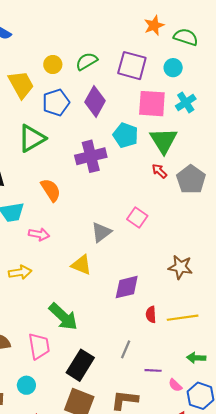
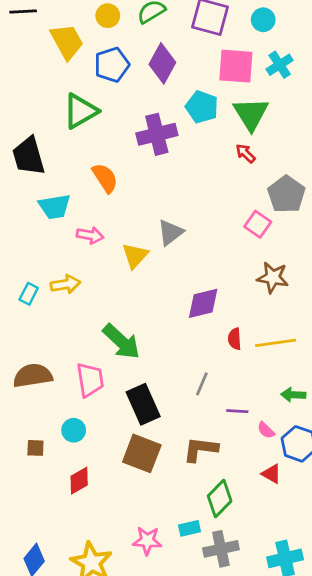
gray pentagon: (191, 179) -> (286, 194), moved
pink square: (137, 217) -> (258, 224), moved
yellow triangle: (81, 265) -> (135, 256), moved, turned 50
black rectangle: (80, 365) -> (143, 404), turned -56

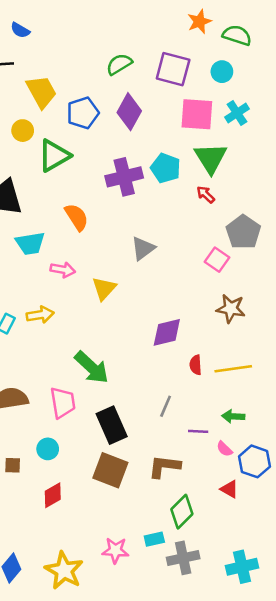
yellow circle: (108, 16) -> (23, 131), moved
cyan pentagon: (202, 107) -> (166, 168), moved
gray triangle: (170, 232) -> (143, 248), moved
green arrow: (293, 395) -> (233, 416), moved

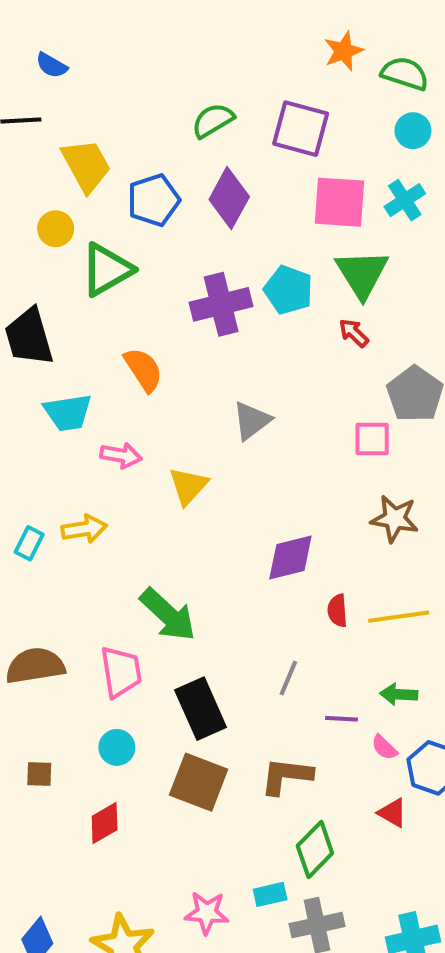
cyan circle: (222, 72) -> (413, 131), moved
pink square: (217, 260) -> (372, 439), turned -35
cyan circle: (48, 449) -> (117, 747), moved

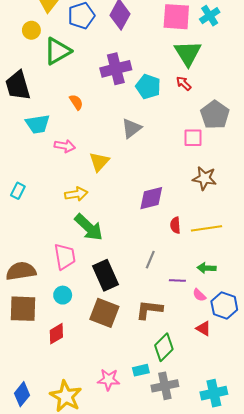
cyan pentagon: (288, 290) -> (148, 87), moved
orange semicircle: (143, 370) -> (76, 102), size x0.7
yellow arrow: (84, 529) -> (76, 194), moved
brown semicircle: (35, 666) -> (21, 271), moved
brown square: (39, 774) -> (23, 309), size x2.0

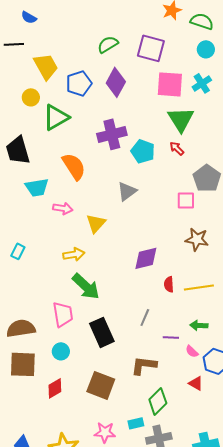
orange semicircle: (76, 102) -> (74, 166), size x1.8
brown square: (104, 313) -> (101, 385), moved

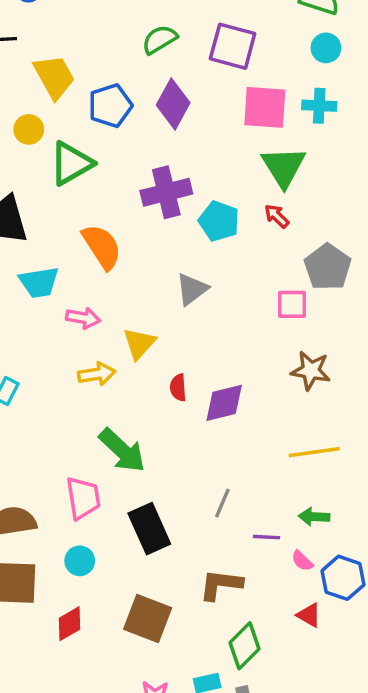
cyan cross: (202, 83) -> (319, 106), turned 36
yellow arrow: (74, 254) -> (97, 374), moved
red semicircle: (169, 284) -> (178, 388), moved

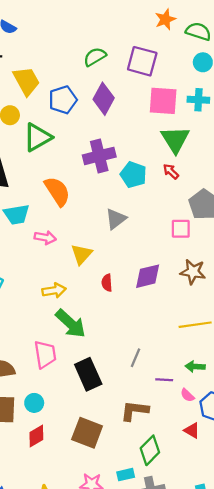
yellow arrow: (97, 374) -> (54, 290), moved
purple diamond: (224, 403) -> (148, 276), moved
cyan circle: (80, 561) -> (34, 403), moved

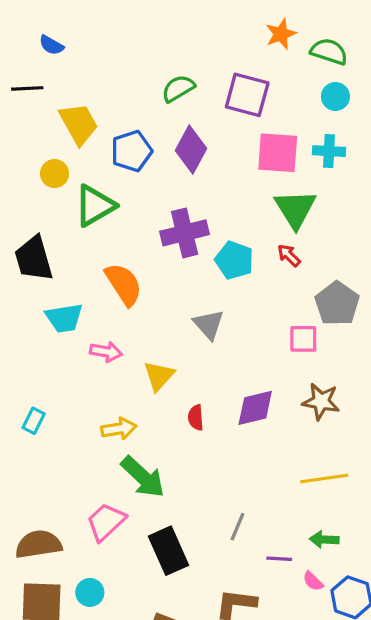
gray triangle: (116, 219) -> (209, 324), turned -35
pink trapezoid: (45, 354) -> (106, 522), turned -124

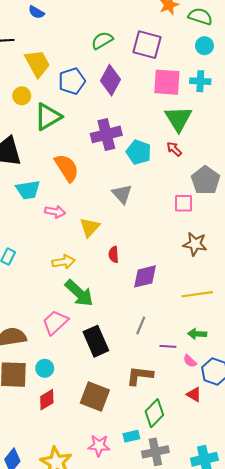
blue semicircle: (51, 45) -> (36, 12), moved
purple diamond: (255, 408) -> (145, 276), moved

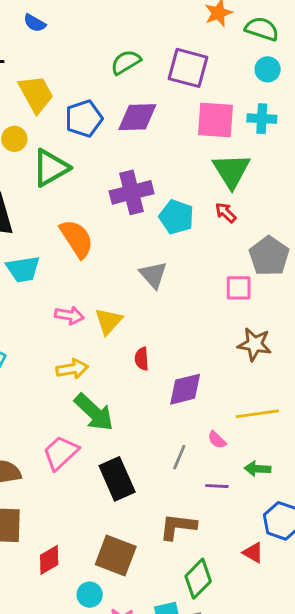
purple diamond: (110, 80) -> (137, 117), turned 60
pink arrow: (55, 212) -> (69, 315), moved
pink semicircle: (190, 361) -> (217, 440), moved
cyan circle: (45, 368) -> (90, 595), moved

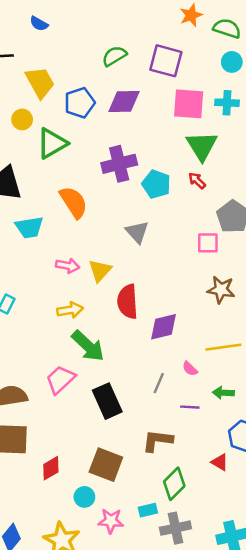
red semicircle: (142, 359) -> (128, 302), size x1.8

